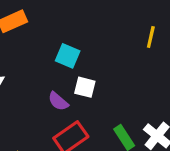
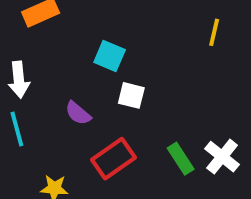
purple semicircle: (58, 101) -> (78, 113), moved

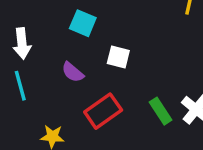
cyan square: (110, 56) -> (83, 23), moved

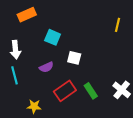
purple semicircle: (73, 72) -> (46, 67), turned -64
green rectangle: (161, 111) -> (91, 91), moved

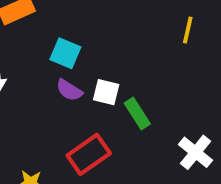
purple semicircle: (46, 67) -> (69, 90), moved, turned 56
green rectangle: (91, 91) -> (137, 113), moved

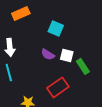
cyan square: (65, 53) -> (56, 28), moved

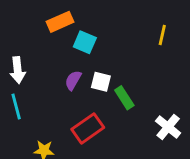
orange rectangle: (21, 13) -> (60, 22), moved
purple semicircle: (48, 54) -> (73, 80), turned 88

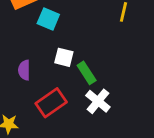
purple semicircle: (73, 80) -> (24, 70), moved, turned -30
white cross: (168, 127) -> (98, 101), moved

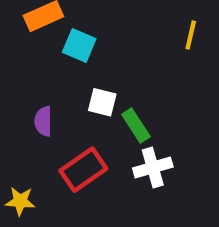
white cross: (98, 101) -> (153, 168), turned 35

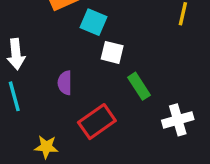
white square: (102, 102) -> (112, 52), moved
white cross: (153, 168) -> (178, 120), moved

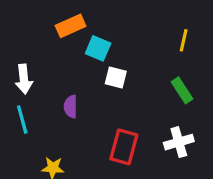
green rectangle: (139, 86) -> (182, 90), moved
red rectangle: (97, 122) -> (124, 147), moved, turned -40

